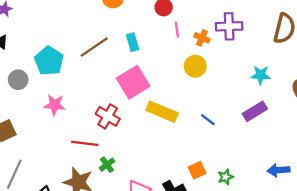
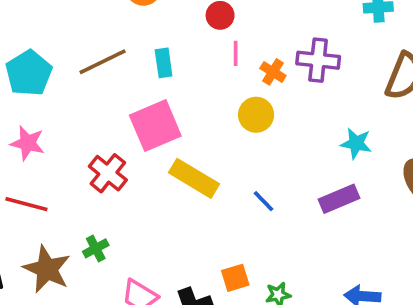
red line: (85, 143) -> (26, 204), moved

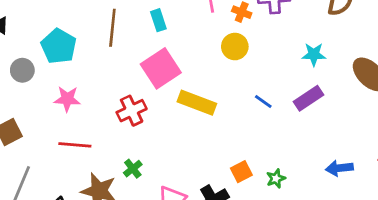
brown line: (103, 62) -> (112, 28), turned -48
red cross: (108, 173) -> (132, 111), turned 36
blue line: (264, 201) -> (263, 102), moved

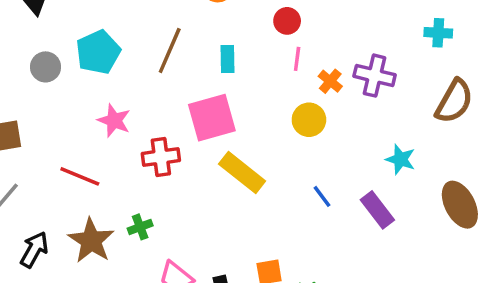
purple rectangle: (308, 98) -> (377, 210), turned 68
pink star: (67, 99) -> (114, 121), moved

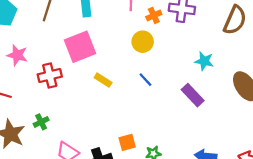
orange cross: (330, 81) -> (154, 15), turned 32
yellow rectangle: (242, 172) -> (103, 80), size x0.6
blue line: (322, 196) -> (145, 80), moved

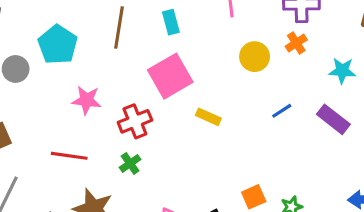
orange cross: (154, 15) -> (296, 43), moved
blue line: (145, 80) -> (282, 111), moved, turned -72
green cross: (41, 122) -> (130, 163), moved

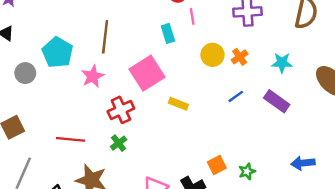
cyan rectangle: (171, 22) -> (168, 33), moved
orange cross: (296, 43) -> (240, 57), moved
pink star: (87, 100) -> (93, 76), moved, turned -30

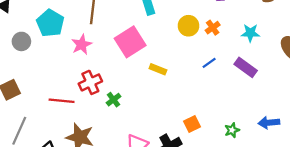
red cross: (121, 110) -> (90, 82), moved
green cross: (119, 143) -> (114, 100), moved
green star: (247, 171) -> (232, 130), moved

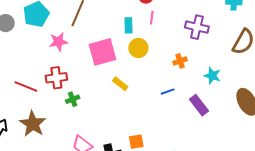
yellow circle: (188, 26) -> (138, 48), moved

